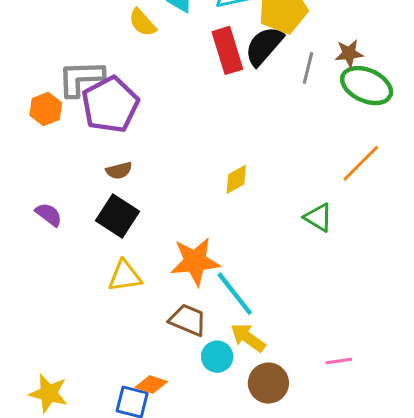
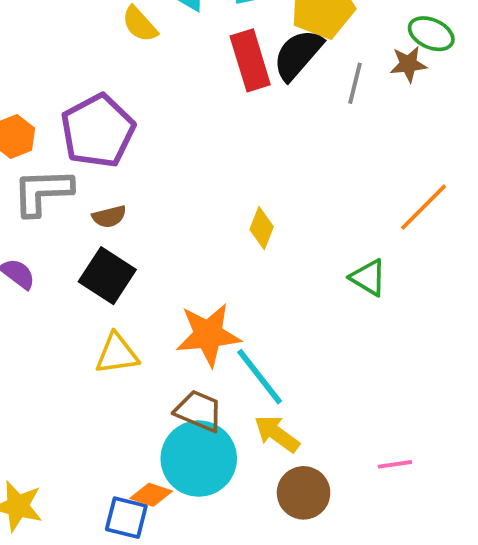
gray L-shape: (81, 78) -> (43, 192), moved
green ellipse: (367, 86) -> (431, 34), moved, size x0.7
yellow diamond: (236, 179) -> (262, 228), turned -40
cyan circle: (217, 357) -> (199, 459), moved, size x1.8

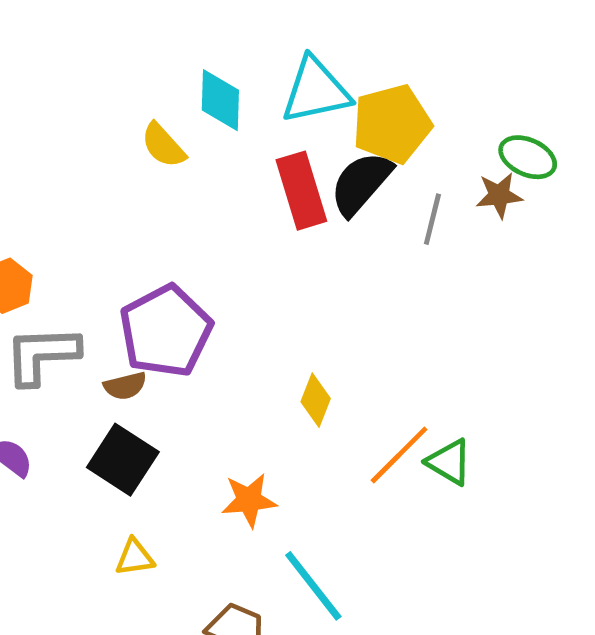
purple pentagon: (98, 131) -> (166, 331), moved
orange line: (424, 207) -> (399, 455), moved
orange star: (208, 335) -> (249, 500), moved, size x0.7
yellow triangle: (117, 354) -> (135, 557), size x0.7

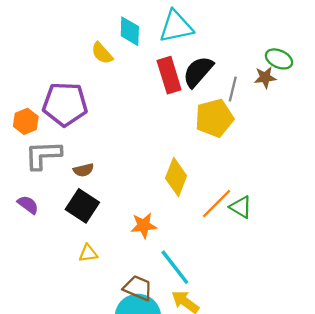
yellow pentagon: (392, 124) -> (214, 118), moved
purple pentagon: (166, 331) -> (65, 104), moved, turned 30
yellow diamond: (316, 400) -> (176, 177), size x1.5

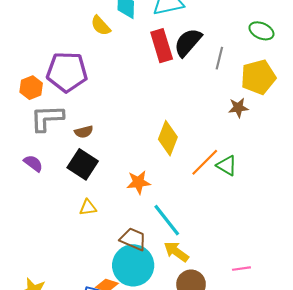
brown star: (265, 77) -> (238, 108), moved
yellow pentagon: (214, 118) -> (258, 77), moved

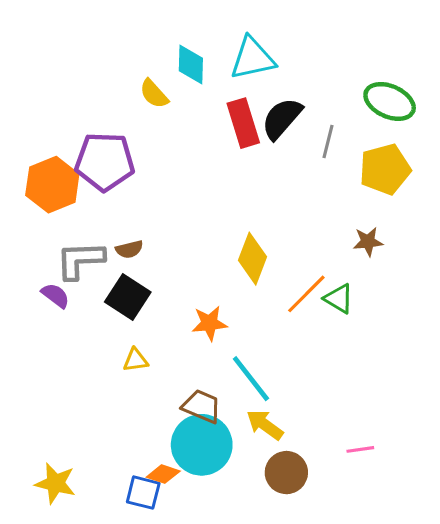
green ellipse: (261, 31) -> (390, 101), size x1.4
orange hexagon: (31, 88) -> (52, 185), size x1.6
brown star: (238, 108) -> (368, 242), moved
gray L-shape: (47, 118) -> (80, 260), moved

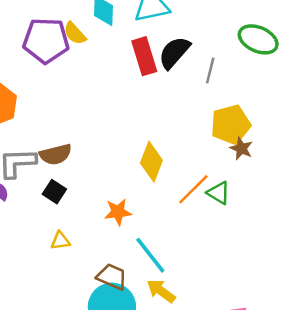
purple pentagon: (105, 162) -> (46, 41), moved
yellow pentagon: (385, 169) -> (231, 124), moved
brown star: (368, 242) -> (241, 148), turned 30
brown semicircle: (129, 249) -> (56, 154), size x1.5
black square: (128, 297) -> (54, 192), size x0.7

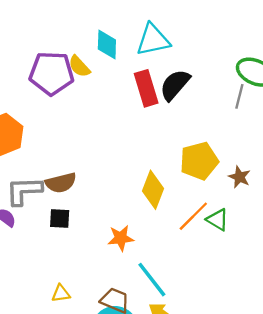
gray line: (210, 71) -> (239, 96), moved
yellow pentagon: (231, 124) -> (199, 161), moved
black square: (54, 192) -> (60, 218), turned -30
yellow triangle: (60, 241) -> (61, 293), moved

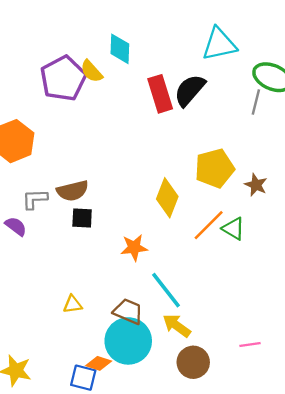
cyan triangle: (153, 40) -> (219, 44), moved
purple pentagon: (52, 73) -> (63, 78), turned -30
gray L-shape: (24, 191) -> (35, 199), size x0.7
black square: (60, 218) -> (82, 218), moved

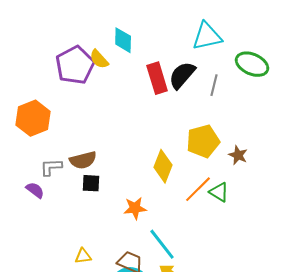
gray line: (256, 102) -> (214, 85), moved

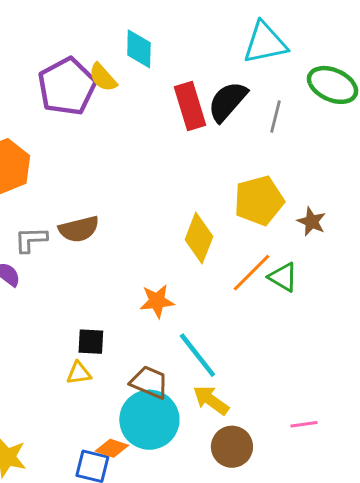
black square: (91, 183) -> (91, 342), moved

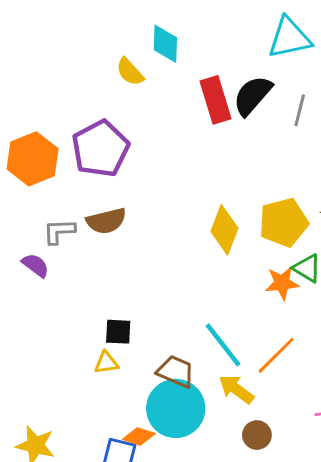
purple pentagon: (67, 86) -> (100, 149), moved
yellow pentagon: (259, 201) -> (283, 222), moved
orange line: (251, 273) -> (276, 355), moved
orange star: (157, 301) -> (282, 283), moved
brown circle: (232, 447) -> (257, 435), size x0.7

